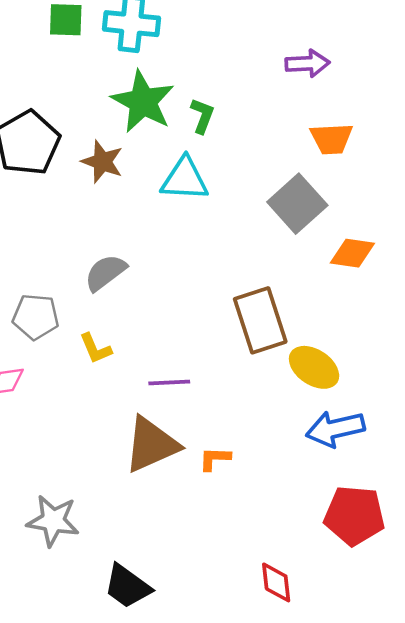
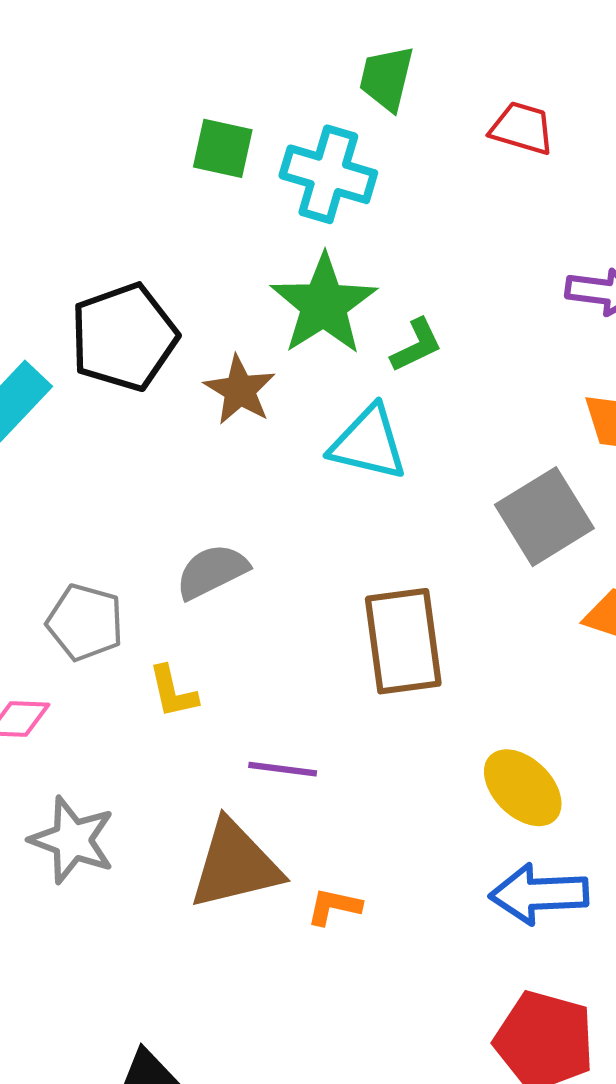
green L-shape: (202, 116) -> (416, 345), turned 33
brown rectangle: (260, 320) -> (403, 641), moved
gray star: (53, 521) -> (72, 840), moved

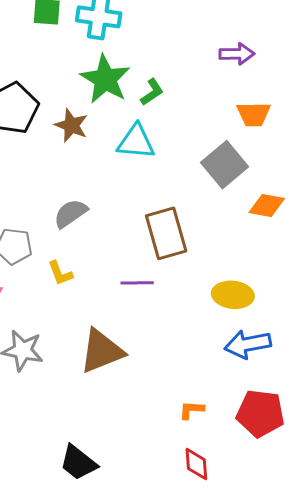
purple line: (283, 769) -> (137, 283), moved
yellow ellipse: (523, 788) -> (233, 295), turned -30
orange L-shape: (334, 907) -> (191, 410), moved

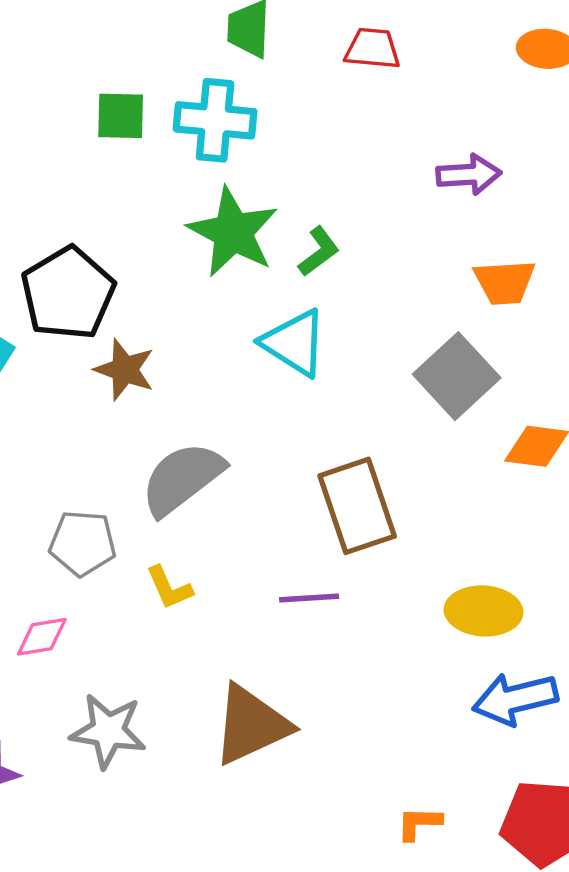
brown star: (71, 125) -> (125, 370), moved
cyan triangle: (136, 142) -> (294, 343), turned 30
gray semicircle: (71, 213) -> (182, 478), size x1.4

